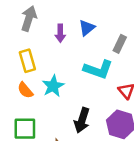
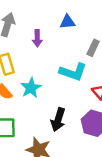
blue triangle: (87, 28) -> (67, 22), moved, turned 35

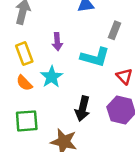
purple arrow: (37, 38) -> (57, 42), moved

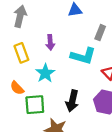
orange semicircle: (24, 83) -> (17, 88), moved
green square: (27, 121) -> (35, 105), moved

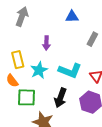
yellow rectangle: (21, 53) -> (18, 60), moved
cyan L-shape: (83, 56) -> (70, 71), moved

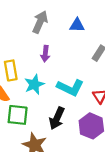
gray arrow: (22, 17) -> (40, 22), moved

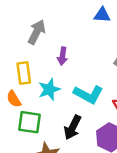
gray arrow: (40, 22) -> (37, 32), moved
blue triangle: (77, 25) -> (102, 15), moved

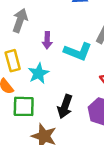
cyan L-shape: (88, 94) -> (78, 52), moved

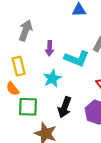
cyan star: (38, 73) -> (52, 78), moved

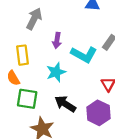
black arrow: (65, 107) -> (65, 104), turned 96

